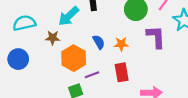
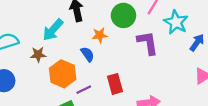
orange star: (121, 44) -> (100, 35), moved

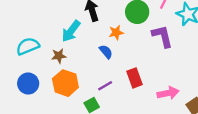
orange hexagon: (63, 74) -> (65, 83), moved

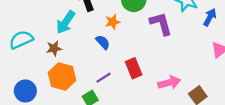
blue circle: (28, 83) -> (25, 91), moved

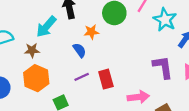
purple L-shape: (161, 24) -> (163, 67), moved
purple line: (103, 78) -> (82, 77), moved

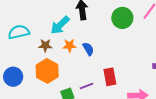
orange star: (91, 32) -> (69, 46), moved
purple line: (82, 77) -> (87, 86), moved

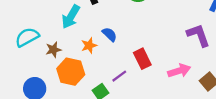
brown star: (45, 45) -> (53, 50), moved
orange star: (69, 46) -> (89, 46), moved

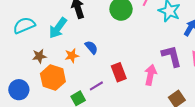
cyan semicircle: (27, 37) -> (24, 25), moved
pink arrow: (179, 71) -> (150, 75), moved, turned -66

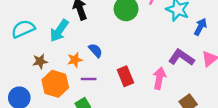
purple L-shape: (172, 56) -> (181, 57), turned -40
purple line: (96, 86) -> (89, 79), moved, turned 32

